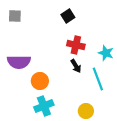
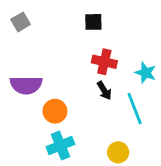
gray square: (15, 16) -> (21, 22), turned -32
black square: (68, 16) -> (93, 22), turned 32

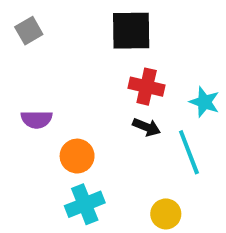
black square: (93, 22) -> (131, 31), size x1.6
purple semicircle: (26, 85) -> (37, 119), size x0.7
black arrow: (104, 91) -> (147, 127), turned -36

